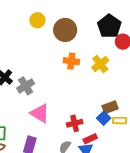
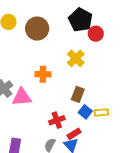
orange cross: (71, 61) -> (43, 74), moved
brown rectangle: (110, 107) -> (78, 94), moved, turned -42
pink triangle: (40, 113) -> (22, 97), moved, turned -30

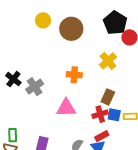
pink triangle: (22, 97) -> (66, 108), moved
blue square: (85, 112) -> (114, 115), turned -32
red cross: (57, 120) -> (100, 114), moved

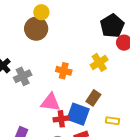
brown circle: (71, 29) -> (36, 29), moved
red cross: (100, 114) -> (61, 119), moved
blue square: (114, 115) -> (78, 114), moved, size x1.6

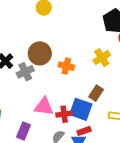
brown circle: (36, 29) -> (40, 53), moved
pink triangle: (50, 102) -> (44, 106), moved

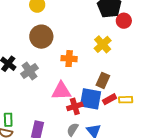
brown circle: (40, 53) -> (41, 37), moved
pink triangle: (44, 106) -> (61, 91), moved
red rectangle: (84, 131) -> (110, 99), moved

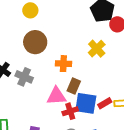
gray cross: (30, 71) -> (24, 77), turned -30
brown rectangle: (103, 80) -> (74, 86), moved

